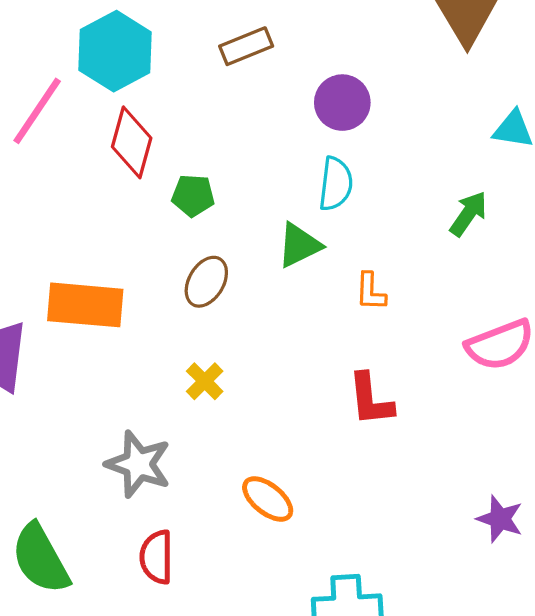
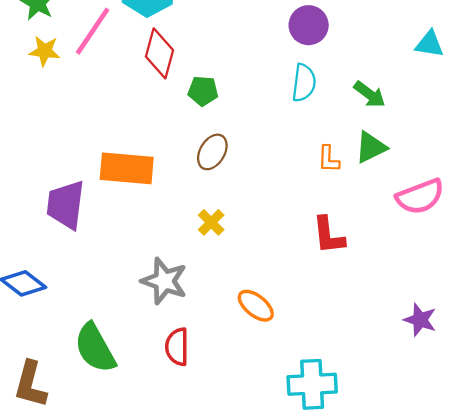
green arrow: (468, 214) -> (370, 94), moved, turned 92
green triangle: (299, 245) -> (371, 147), moved

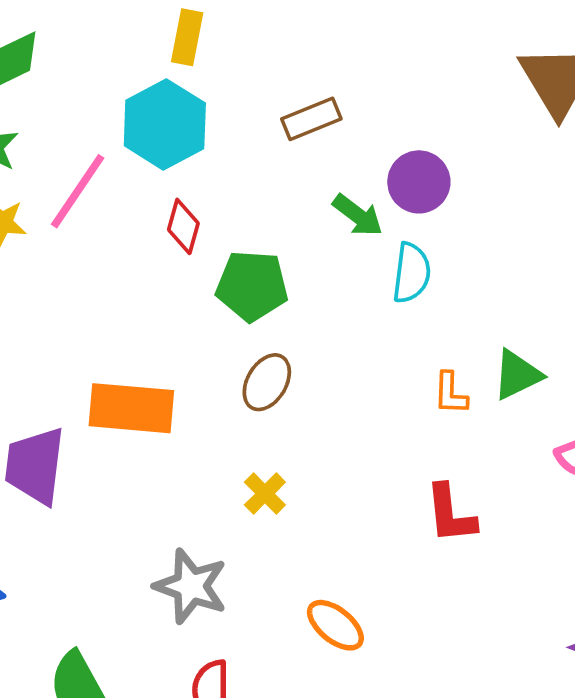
red diamond: (160, 53) -> (183, 226), size x0.7
green pentagon: (203, 91) -> (252, 286), size x1.5
green arrow: (370, 94) -> (358, 215), moved

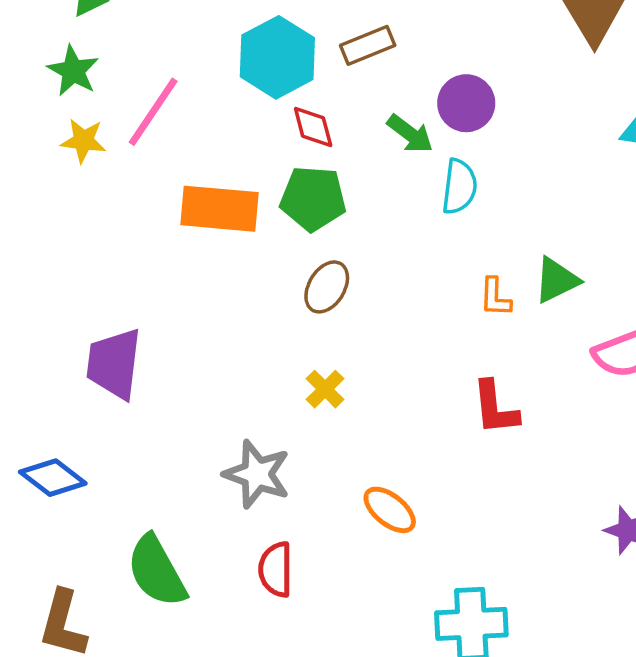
cyan hexagon: (165, 124) -> (277, 57), moved
red diamond: (183, 226) -> (313, 127), moved, turned -30
orange rectangle: (131, 408) -> (220, 209), moved

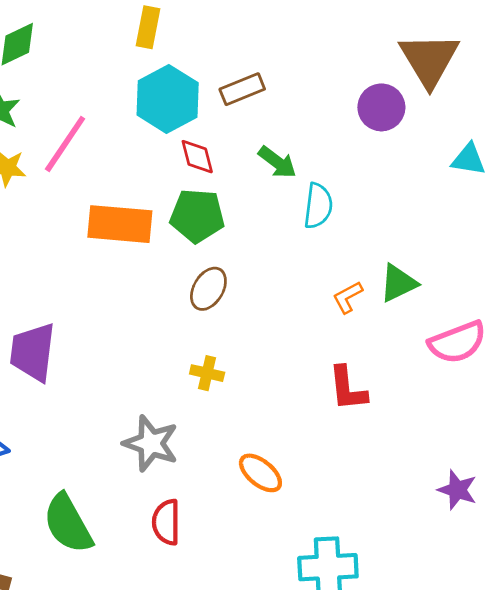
purple circle: (466, 103) -> (381, 107), moved
orange L-shape: (495, 297) -> (348, 297), turned 60
yellow cross: (325, 389) -> (207, 373), turned -32

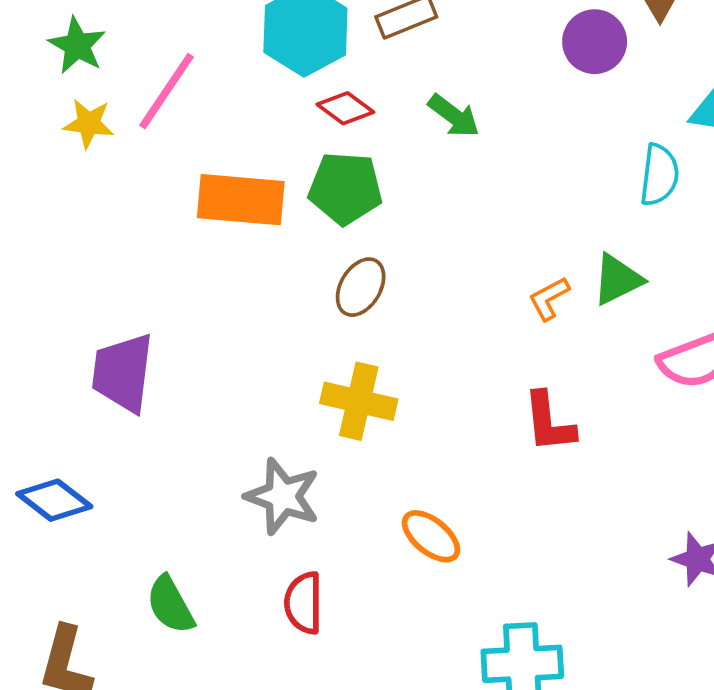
red diamond: (197, 157) -> (345, 108), turned -39
cyan semicircle: (318, 206) -> (659, 175), moved
yellow cross: (207, 373) -> (359, 401), size x1.6
green semicircle: (68, 524) -> (170, 605), size x0.7

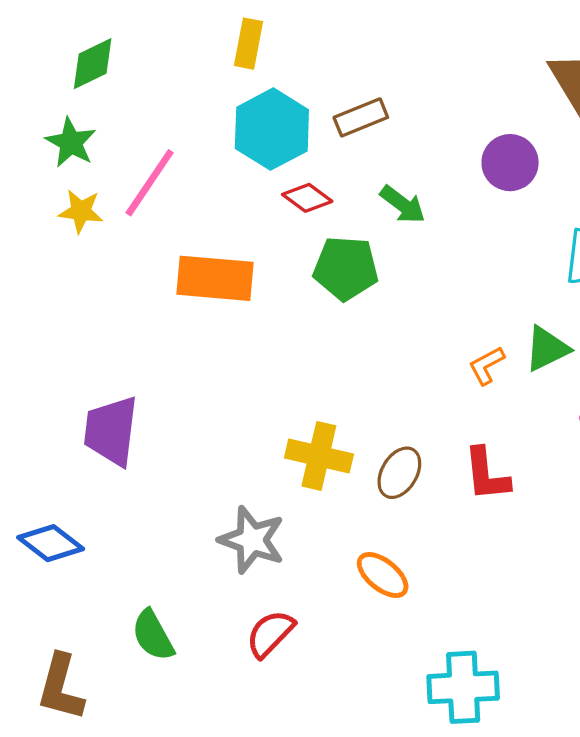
purple circle: (595, 42) -> (510, 163), moved
green pentagon: (345, 188) -> (346, 268), moved
brown ellipse: (361, 287) -> (399, 473), moved
red semicircle: (304, 603) -> (270, 634), turned 44

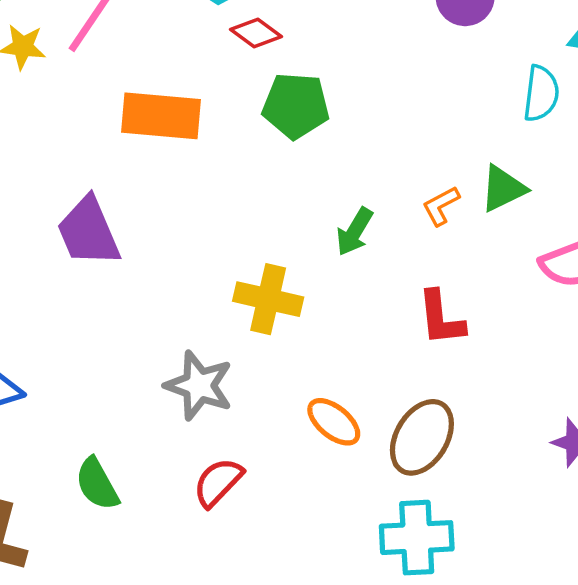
green arrow: (403, 205) -> (355, 232), moved, turned 84
purple trapezoid: (111, 431) -> (88, 232), moved, turned -30
brown ellipse: (399, 473) -> (422, 437), moved, size x1.4

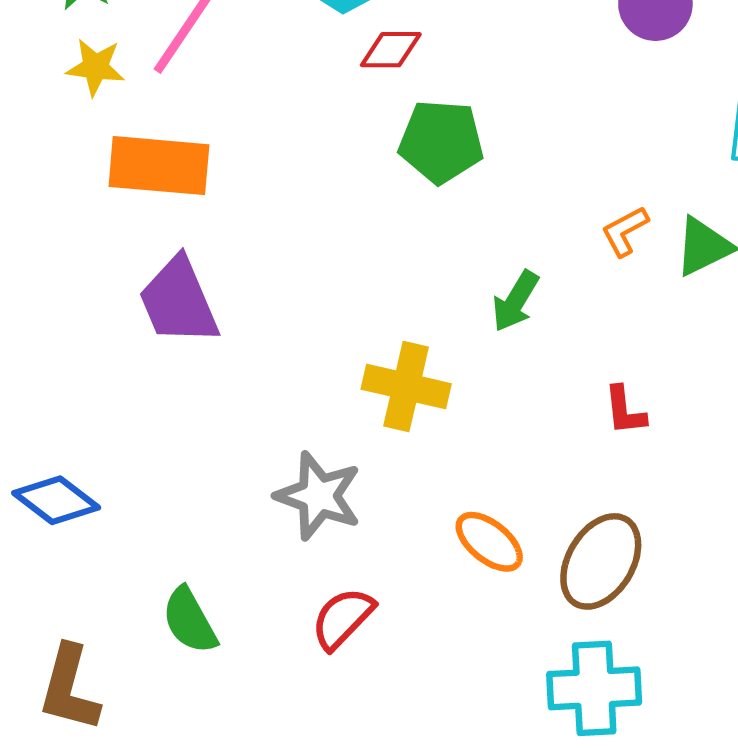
red diamond: (256, 33) -> (391, 50), turned -36
orange rectangle: (161, 116) -> (159, 166), moved
orange L-shape: (441, 206) -> (625, 231), moved
red L-shape: (441, 318) -> (625, 411), size x0.7

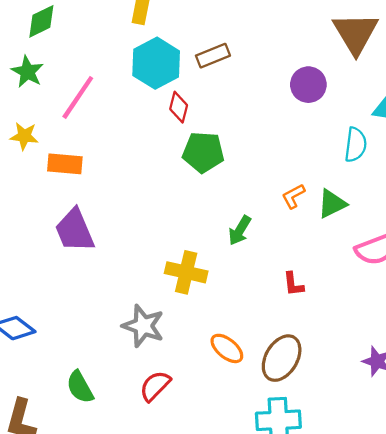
red diamond: (391, 50) -> (179, 107), turned -76
yellow star: (95, 67) -> (24, 136), moved
orange rectangle: (159, 166) -> (65, 164), size x0.7

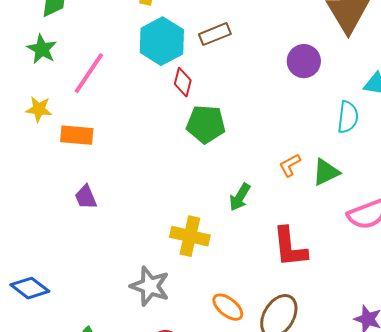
purple trapezoid: (75, 230) -> (86, 197), size x0.6
red L-shape: (293, 284) -> (290, 247), size x1.8

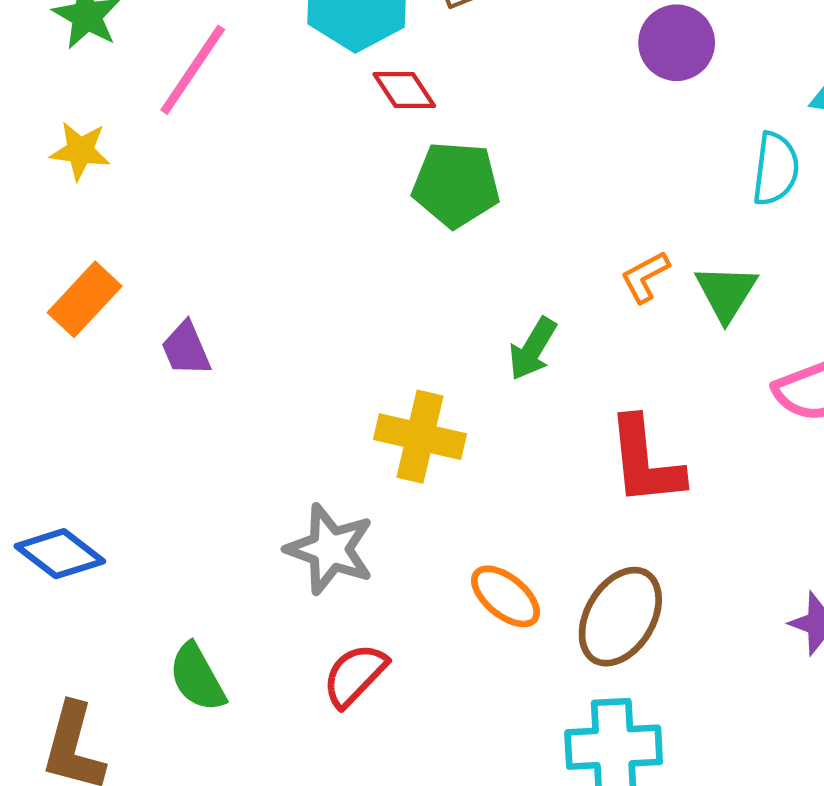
red diamond: (183, 82) -> (404, 90), turned -48
orange rectangle: (77, 135) -> (85, 299), moved, turned -52
green triangle: (326, 172) -> (726, 293), turned -32

